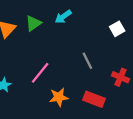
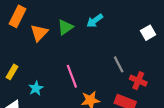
pink line: (40, 73) -> (72, 76), turned -60
red cross: (120, 77) -> (138, 81), moved

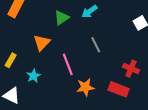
orange triangle: (39, 33) -> (42, 43), moved
gray line: (119, 64) -> (96, 45), moved

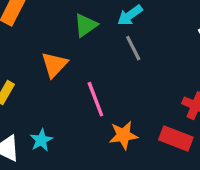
gray line: (96, 45) -> (133, 48), moved
cyan star: (33, 76) -> (41, 140), moved

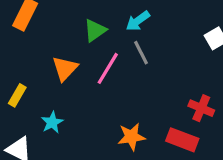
pink line: (95, 99) -> (108, 68), moved, turned 52
cyan star: (41, 140) -> (52, 122), moved

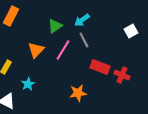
red rectangle: (182, 140) -> (100, 67), moved

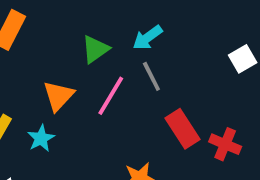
red rectangle: (100, 67) -> (182, 129), turned 36
cyan star: (28, 84) -> (41, 138), moved

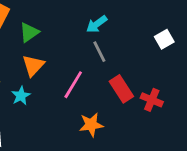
green triangle: (95, 49) -> (29, 32), moved
pink line: (111, 96) -> (73, 85), moved

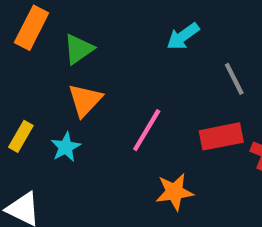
gray line: (99, 52) -> (234, 79), moved
red rectangle: (121, 89) -> (221, 136), turned -68

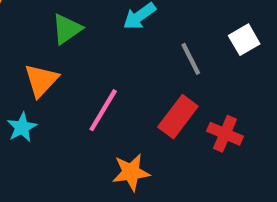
green triangle: (79, 49) -> (67, 29), moved
red rectangle: (221, 136) -> (178, 117), turned -42

